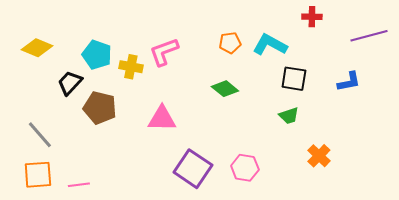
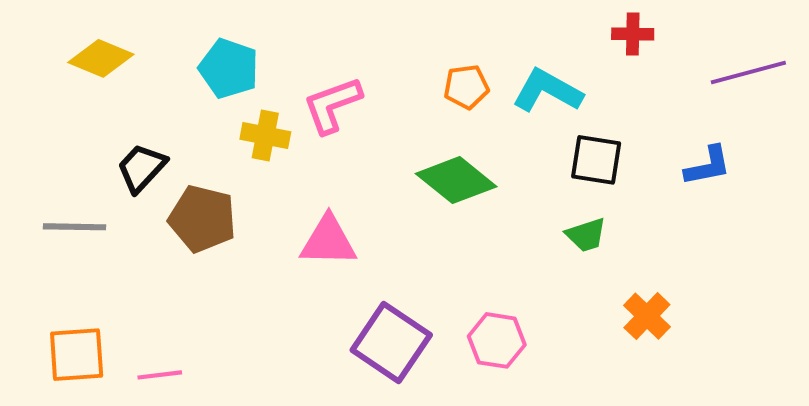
yellow diamond: (37, 48) -> (101, 58), moved
cyan pentagon: (97, 55) -> (229, 68), moved
green diamond: (225, 89) -> (456, 180), size x1.4
gray line: (40, 135) -> (74, 227), moved, turned -48

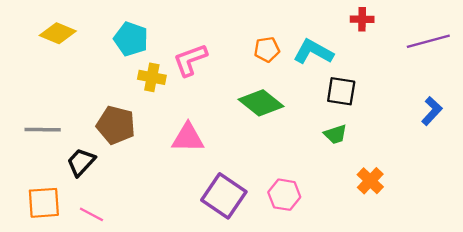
blue L-shape: (708, 166) -> (432, 111), moved, turned -36
black trapezoid: (141, 168) -> (81, 162), moved
pink line: (160, 375) -> (91, 214), turned 35

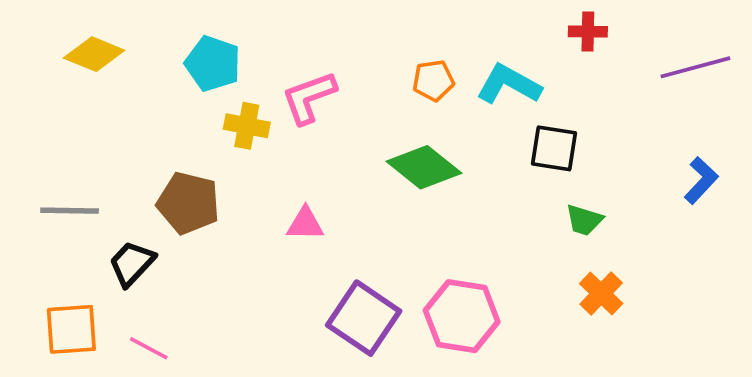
green trapezoid: (335, 134) -> (584, 220), moved, turned 35
pink triangle: (188, 138) -> (305, 224), size x0.7
pink hexagon: (284, 195) -> (462, 316), size x1.4

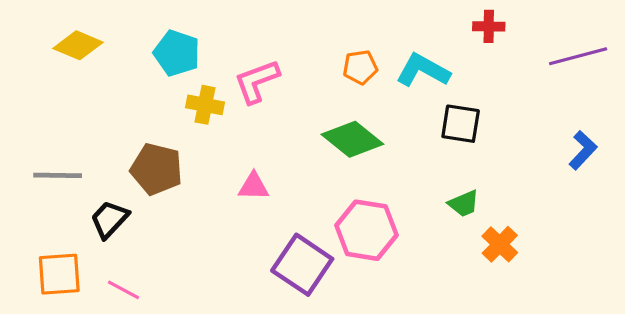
green trapezoid: (584, 220) -> (464, 204), moved, turned -40
pink hexagon: (462, 316) -> (366, 230), moved

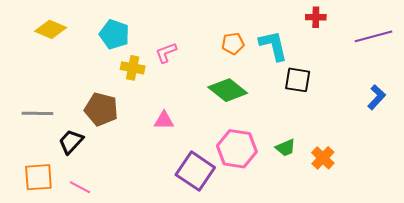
cyan L-shape: (423, 70) -> (273, 46), turned 48
pink L-shape: (257, 81) -> (166, 53), size x0.7
green trapezoid: (464, 204) -> (285, 148), moved

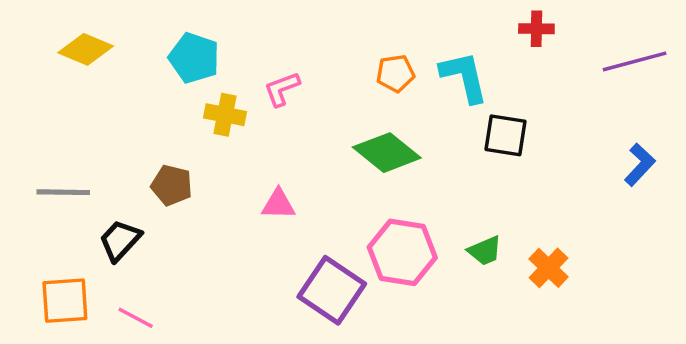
brown pentagon: (101, 109) -> (172, 185), size x0.7

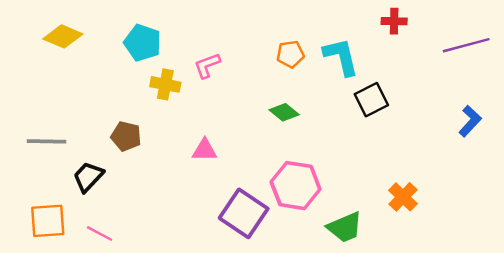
black square: (505, 135) -> (371, 100), turned -36
green diamond: (387, 153) -> (284, 112), size x0.6
green trapezoid: (485, 251) -> (345, 227), moved, size x1.4

